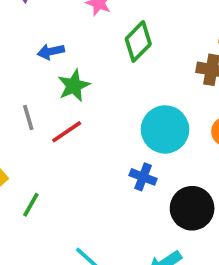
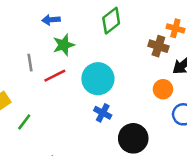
cyan circle: (165, 129) -> (98, 79), moved

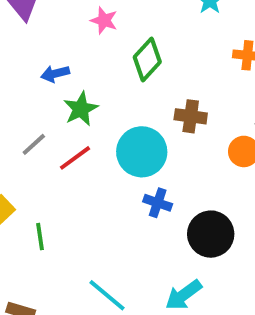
brown cross: (158, 46) -> (191, 116), moved
gray line: (30, 63) -> (34, 144), turned 66
green line: (24, 122) -> (40, 237), turned -36

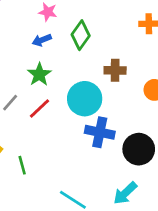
blue arrow: (55, 74) -> (42, 40), moved
blue cross: (158, 203) -> (100, 132), size x1.5

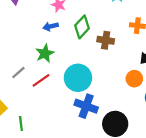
brown cross: (115, 70) -> (106, 40), moved

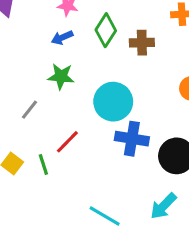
green star: (45, 53) -> (61, 76), turned -30
red line: (41, 80) -> (67, 142), moved
green line: (21, 123) -> (43, 164), moved

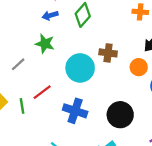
brown cross: (142, 43) -> (108, 53), moved
blue cross: (132, 139) -> (75, 111), moved

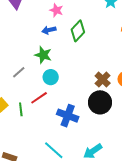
brown cross: (108, 53) -> (103, 79), moved, turned 35
cyan circle: (80, 68) -> (51, 77), moved, size x0.6
black circle: (120, 115) -> (100, 102), moved

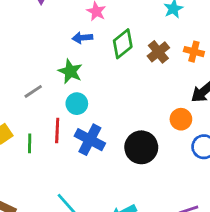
brown cross: (103, 79) -> (158, 52), moved
red line: (39, 98) -> (57, 130), turned -60
blue cross: (68, 116) -> (90, 140), moved

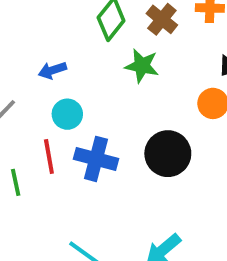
blue arrow: (82, 38) -> (52, 70), moved
green star: (70, 71) -> (142, 66), moved

